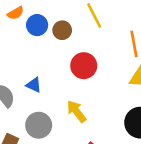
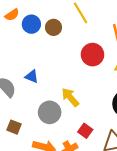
red circle: (84, 66) -> (93, 55), moved
gray circle: (39, 125) -> (50, 112), moved

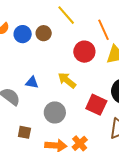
yellow arrow: (70, 97) -> (67, 80), moved
red square: (85, 131) -> (96, 105), moved, size x1.5

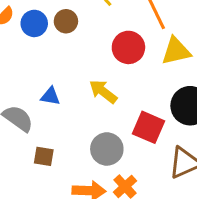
gray circle: (55, 112) -> (107, 149), moved
brown square: (24, 132) -> (44, 156), moved

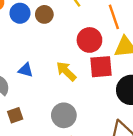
red square: (148, 127) -> (101, 67), moved, turned -35
brown square: (44, 156) -> (15, 115), turned -35

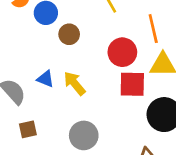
brown circle: (44, 14) -> (69, 34), moved
yellow arrow: (66, 71) -> (75, 83), moved

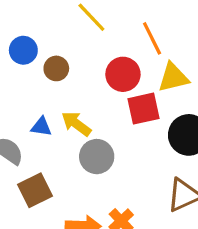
brown square: (28, 129) -> (35, 190), size x1.5
gray circle: (84, 135) -> (97, 157), moved

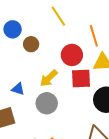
yellow arrow: (76, 124) -> (49, 78), moved, turned -90
blue triangle: (41, 127) -> (18, 89), moved

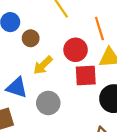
yellow arrow: (49, 78) -> (43, 65), moved
blue triangle: (18, 89) -> (17, 88), size x1.5

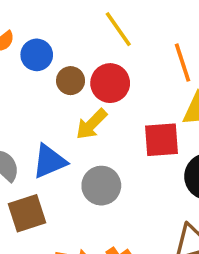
red circle: (76, 50) -> (110, 83), moved
blue triangle: (17, 88) -> (49, 161), turned -40

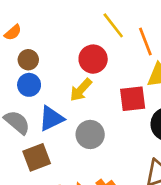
yellow line: (118, 29) -> (113, 25), moved
blue circle: (37, 55) -> (29, 85), moved
brown circle: (71, 81) -> (28, 60), moved

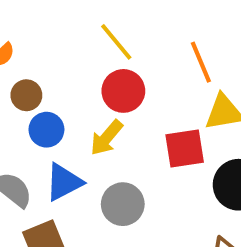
yellow line: (113, 25) -> (116, 42), moved
blue circle: (29, 85) -> (46, 130), moved

